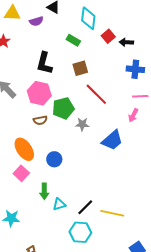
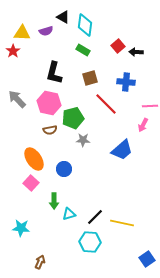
yellow triangle: (12, 13) -> (22, 33), moved
cyan diamond: (88, 18) -> (85, 25), moved
blue cross: (135, 69) -> (126, 82), moved
gray star: (82, 124) -> (83, 140), moved

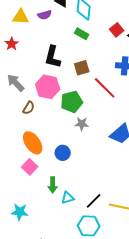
red star: (13, 51) -> (12, 44), moved
brown square: (90, 78) -> (82, 68), moved
brown semicircle: (50, 130) -> (29, 108), moved, turned -48

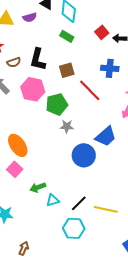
brown semicircle: (29, 108) -> (14, 62), moved, turned 40
blue circle: (63, 153) -> (84, 155), moved, size x1.5
green arrow: (53, 185) -> (38, 187), turned 70

